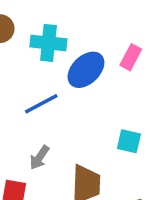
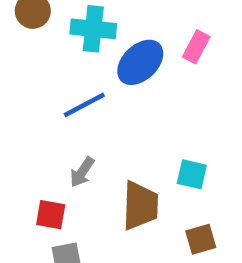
cyan square: (129, 141) -> (192, 174), moved

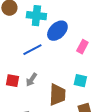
pink rectangle: (196, 47) -> (82, 47), moved
red square: (51, 215) -> (12, 81), moved

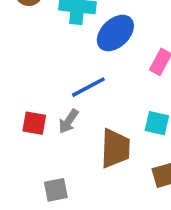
blue line: (32, 50) -> (88, 87), moved

